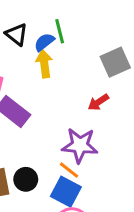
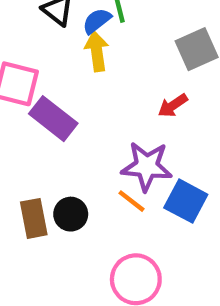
blue square: (66, 192) -> (186, 201), moved

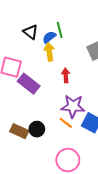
red arrow: (173, 106) -> (66, 75), moved, turned 120
brown rectangle: (34, 218) -> (19, 131), turned -54

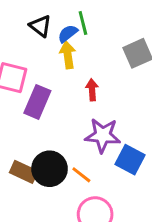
purple rectangle: (29, 84) -> (37, 102), turned 75
orange line: (66, 123) -> (81, 175), moved
black circle: (37, 129) -> (50, 169), size x1.5

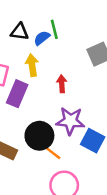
black triangle: (40, 26) -> (20, 32), turned -30
yellow arrow: (68, 55) -> (32, 65), moved
black circle: (50, 169) -> (39, 136), moved

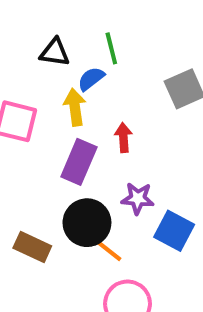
blue semicircle: (42, 38) -> (91, 79), moved
purple rectangle: (17, 94) -> (79, 162), moved
purple star: (70, 121) -> (138, 198), size x0.7

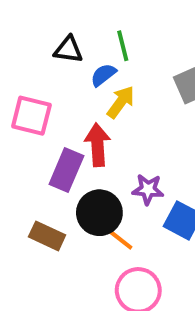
yellow arrow: (75, 107) -> (121, 102), moved, turned 44
red arrow: (123, 138) -> (97, 145), moved, size x1.5
purple rectangle: (79, 162) -> (66, 170), moved

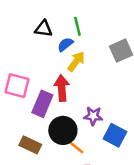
pink square: (31, 116) -> (17, 86), moved

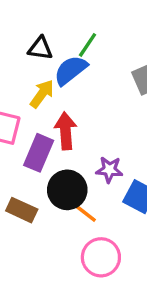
green line: (77, 26) -> (87, 45), turned 48
blue semicircle: (65, 44) -> (71, 70), size x1.5
yellow arrow: (76, 61) -> (42, 94), moved

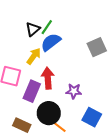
green line: (87, 45) -> (47, 27), moved
black triangle: (40, 48) -> (33, 29), turned -49
purple star: (109, 170) -> (74, 91), moved

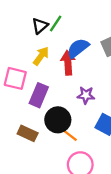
blue semicircle: (51, 42) -> (78, 48), moved
red arrow: (48, 78) -> (68, 63), moved

